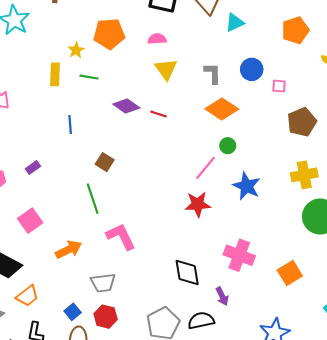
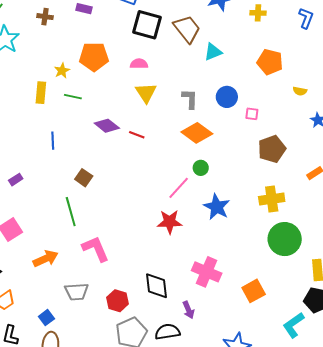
orange pentagon: (295, 30) -> (270, 62), turned 30
red hexagon: (106, 317) -> (117, 301), moved

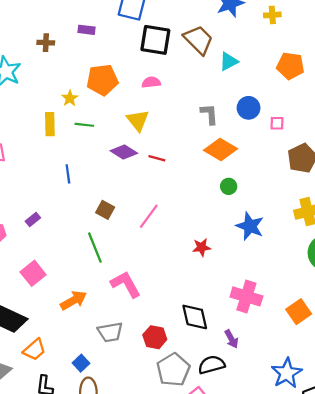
yellow triangle: (146, 93) -> (138, 120), moved
pink line: (179, 188) -> (149, 216), moved
red star: (170, 222) -> (202, 247), size x0.7

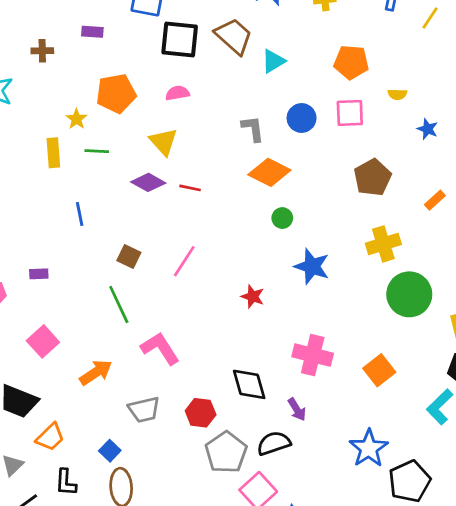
pink square: (277, 123) -> (350, 113), moved, size x1.6
purple rectangle: (33, 220) -> (39, 274), turned 40
red star: (202, 247) -> (253, 297), turned 30

